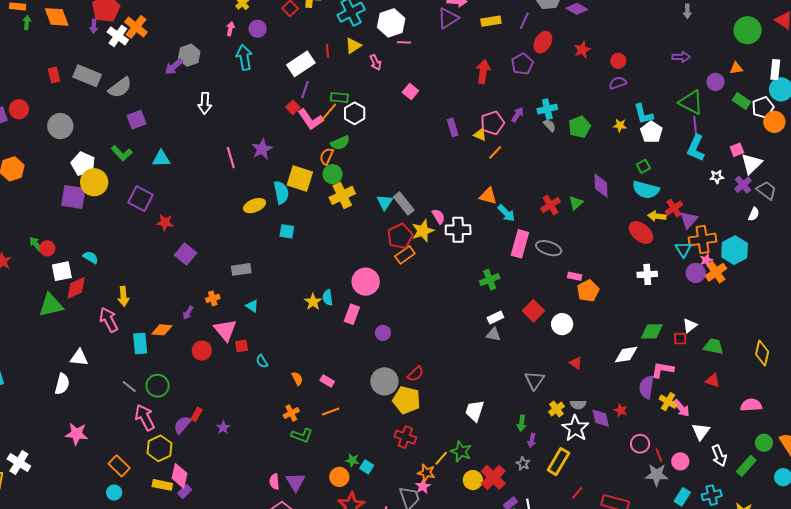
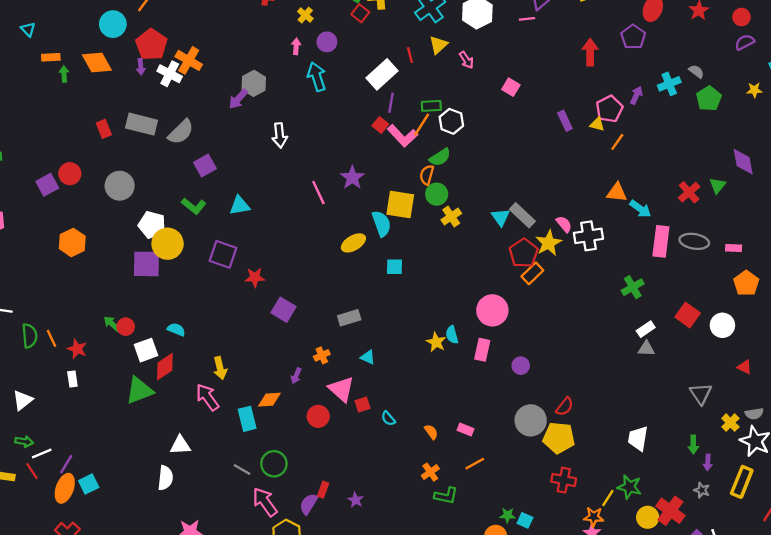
pink line: (404, 42) -> (527, 19), moved
gray semicircle: (549, 125) -> (696, 71), moved
yellow cross: (342, 195) -> (451, 217), size x0.7
pink rectangle: (575, 276) -> (734, 248), moved

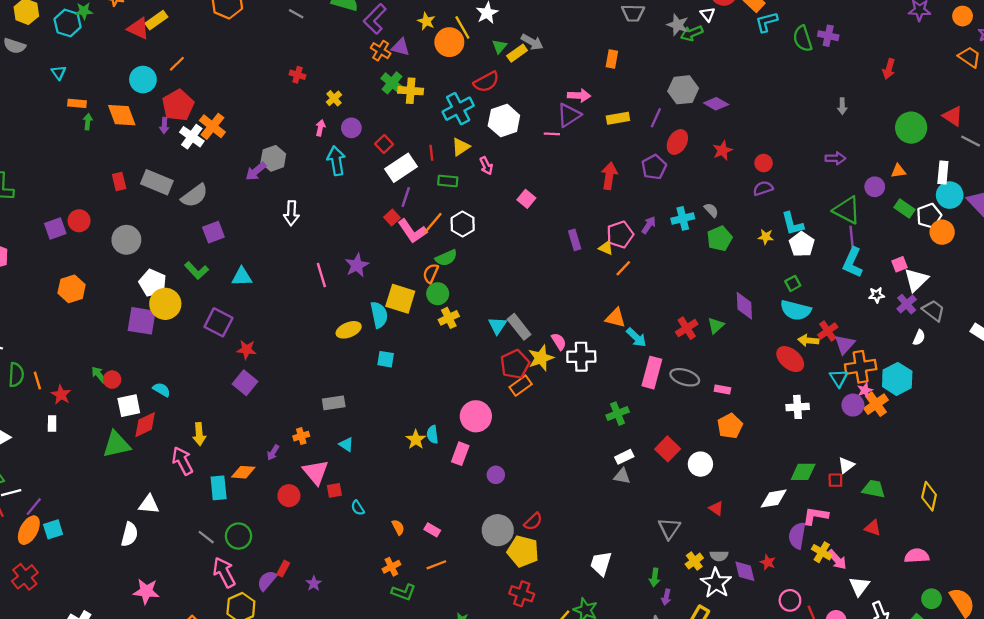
red square: (360, 13) -> (384, 144), moved
green rectangle: (431, 106) -> (448, 181), moved
purple square: (283, 310) -> (245, 383), moved

